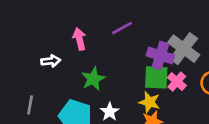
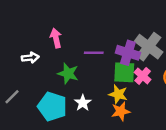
purple line: (122, 28) -> (94, 53), moved, turned 30
green star: (93, 79) -> (68, 74), turned -30
gray line: (30, 105) -> (12, 97), turned 35

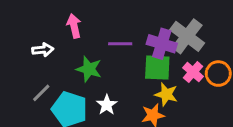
pink cross: (143, 76) -> (193, 72), moved
yellow star: (118, 94) -> (166, 94), moved
gray line: (12, 97) -> (41, 93), moved

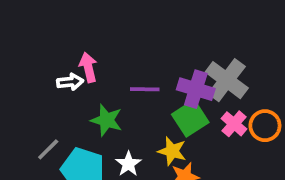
white arrow: (43, 50) -> (70, 82), moved
green square: (157, 68) -> (190, 118), turned -36
yellow star: (166, 94) -> (172, 151), moved

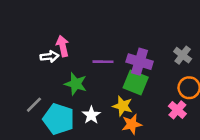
gray cross: (227, 80) -> (183, 55), moved, size x0.6
green square: (190, 118) -> (136, 83), turned -35
pink cross: (234, 124) -> (177, 110), moved

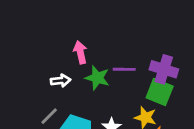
white arrow: (50, 56) -> (61, 81), moved
green star: (76, 84) -> (97, 78), moved

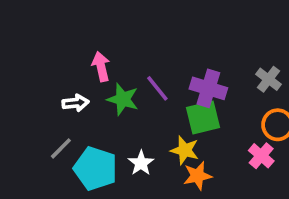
purple line: (124, 69) -> (157, 88), turned 50
green square: (160, 92) -> (203, 117), turned -36

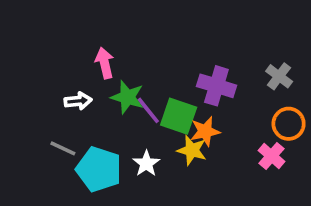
purple line: (157, 88) -> (148, 110), moved
green square: (203, 117) -> (179, 116), moved, turned 33
gray line: (61, 148) -> (63, 148), turned 70
orange star: (197, 176) -> (205, 131), moved

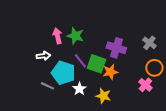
green star: (127, 97) -> (75, 36), moved
gray line: (63, 148) -> (47, 86), moved
yellow star: (192, 150) -> (103, 96), moved
cyan pentagon: (99, 169) -> (63, 73), moved

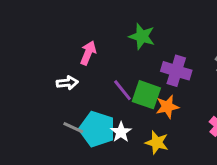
pink arrow: (57, 36) -> (88, 53), turned 35
green star: (75, 36) -> (142, 36), moved
cyan pentagon: (63, 73) -> (97, 129), moved

